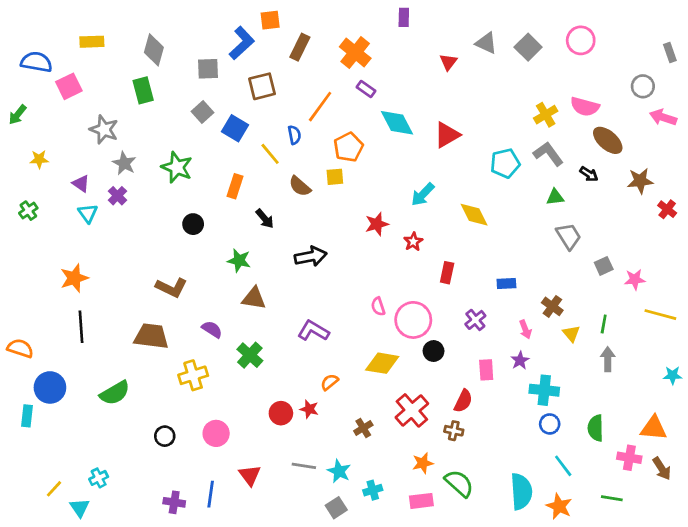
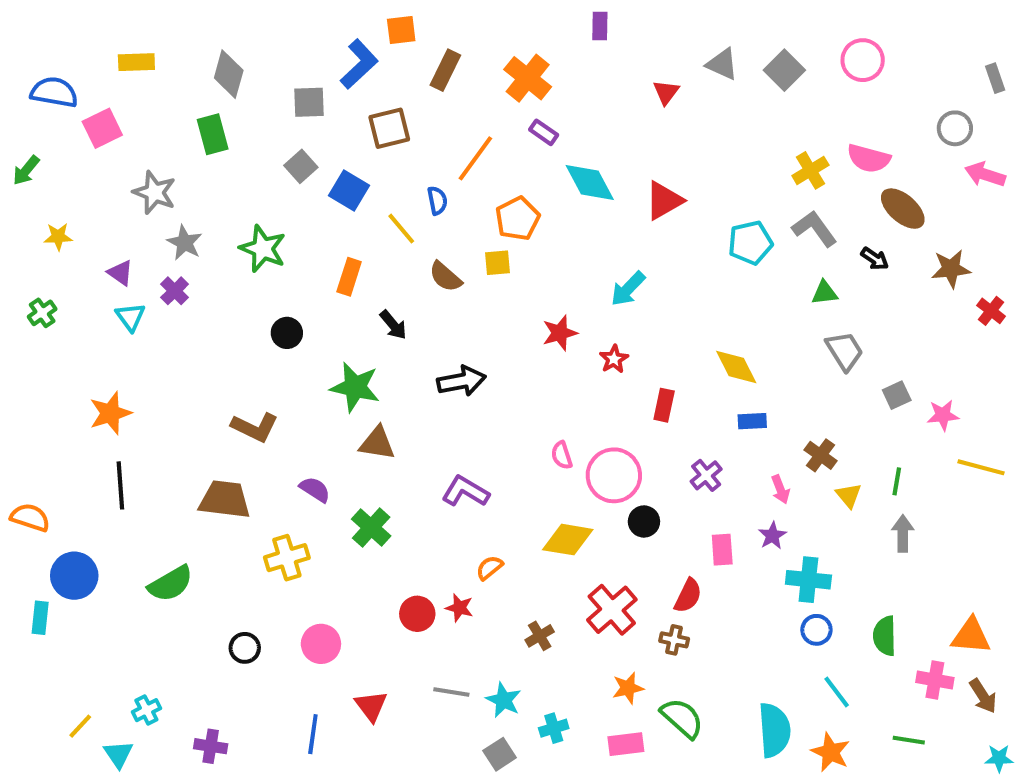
yellow diamond: (474, 215) -> (736, 367), moved
green star: (239, 261) -> (355, 387), size x1.4
cyan star: (673, 375) -> (999, 758), moved
purple cross: (174, 502) -> (211, 746), moved

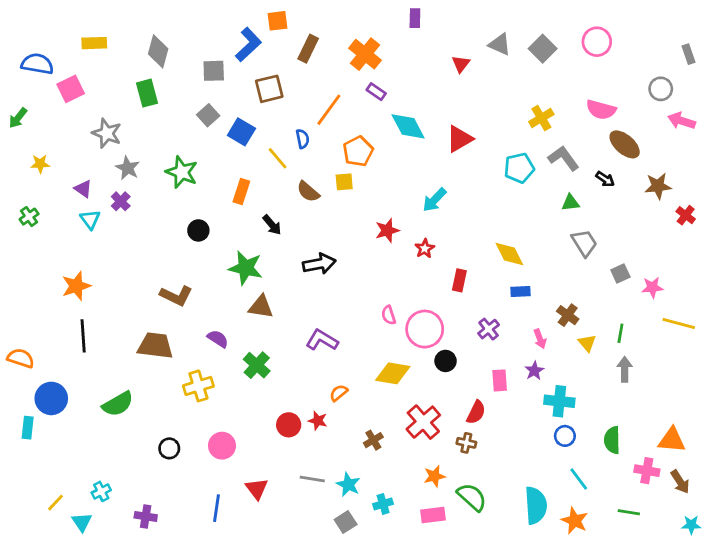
yellow cross: (810, 170) -> (541, 118), moved

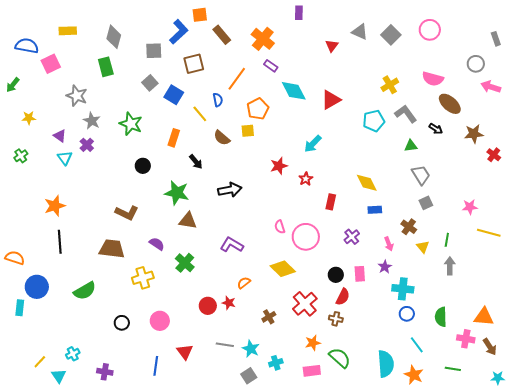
brown rectangle: (308, 49) -> (222, 35), turned -66
gray square: (620, 273) -> (426, 203), moved
black circle: (446, 361) -> (336, 275), moved
yellow diamond: (393, 373) -> (283, 269), turned 35

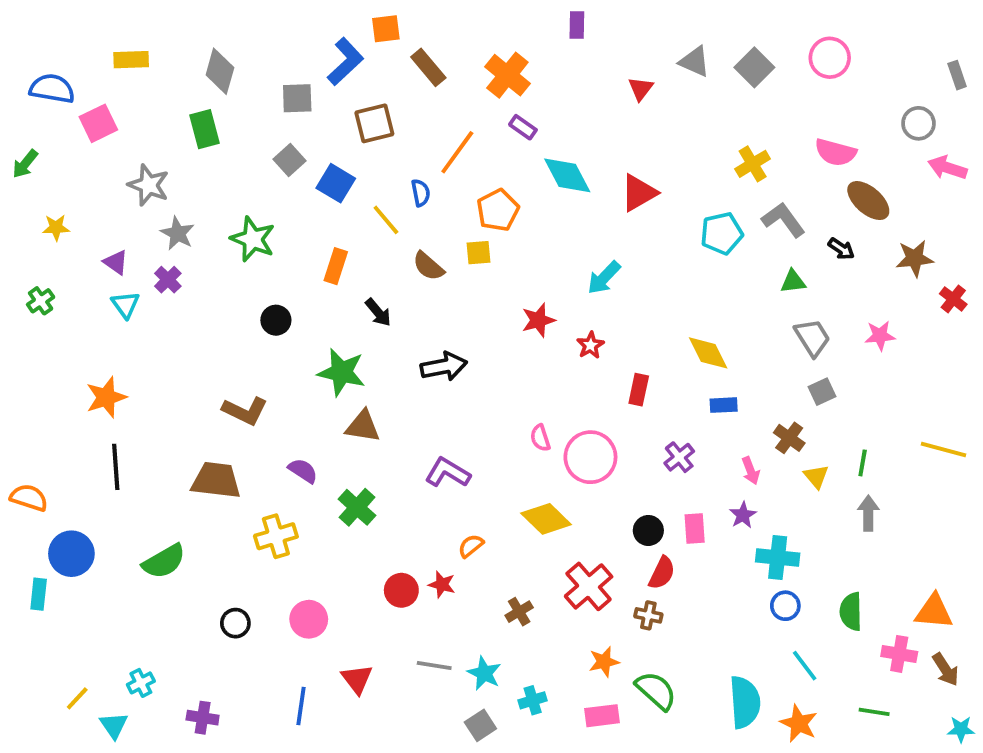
pink star: (470, 207) -> (880, 336), moved

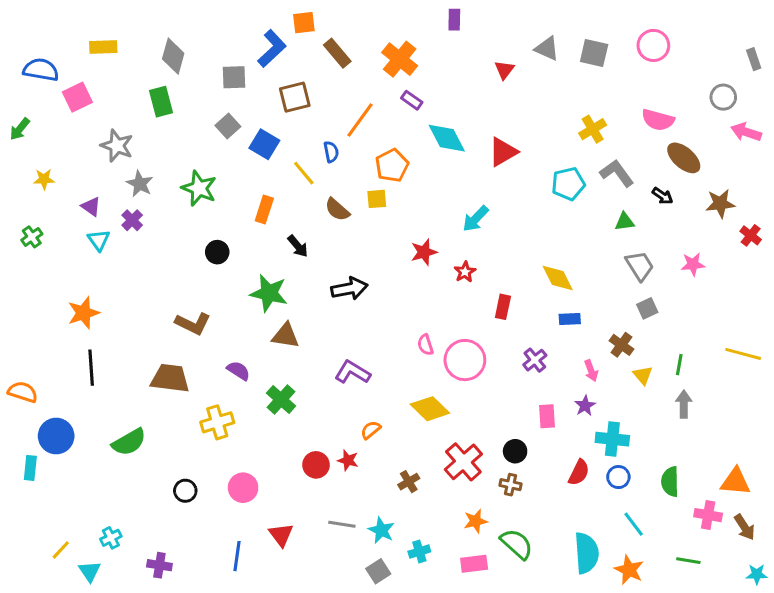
gray square: (754, 67) -> (594, 53), turned -32
black circle: (648, 530) -> (515, 451), moved
red semicircle: (662, 573) -> (579, 472), moved

